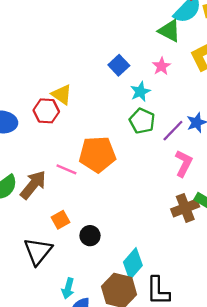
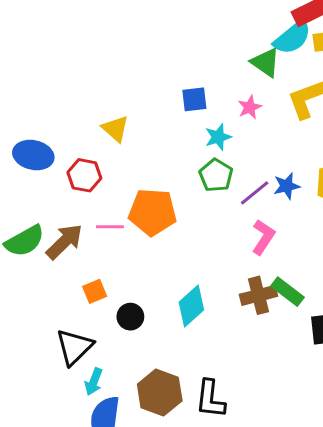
blue square: (119, 65) -> (194, 99), turned 30
red hexagon: (46, 111) -> (84, 175), moved
pink line: (66, 169) -> (110, 227), turned -30
black triangle: (38, 251) -> (74, 347), moved
cyan diamond: (133, 264) -> (191, 306), moved

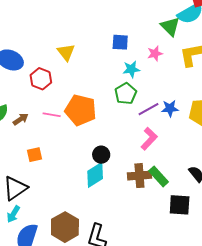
brown arrow: (64, 242) -> (21, 119), size x0.6
black circle: (130, 317) -> (101, 155), moved
cyan arrow: (94, 382) -> (13, 214), moved

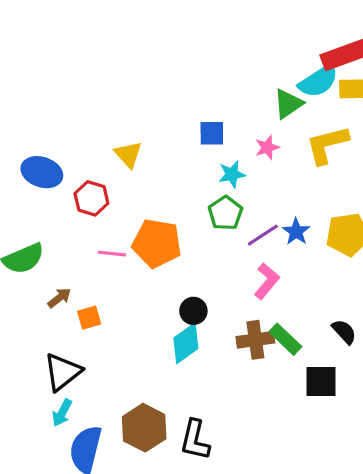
green triangle: (170, 26) -> (288, 104), turned 45
blue star: (170, 108) -> (296, 232), turned -30
brown arrow: (21, 119) -> (59, 298), moved

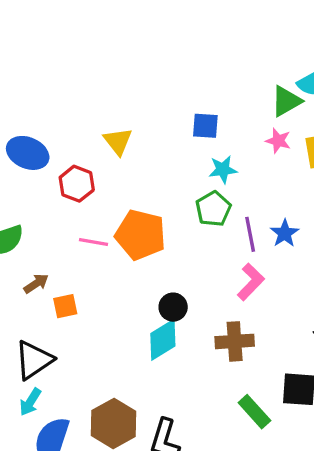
pink star: (267, 147) -> (278, 141), moved, turned 30
purple line: (263, 235) -> (250, 234), turned -72
green rectangle: (285, 339) -> (254, 412), moved

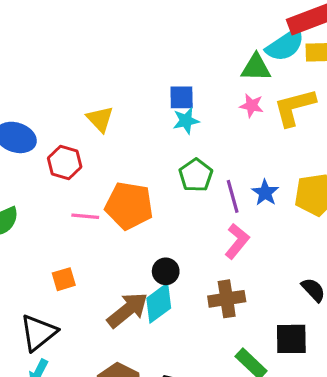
green triangle: (286, 101) -> (256, 68), turned 36
cyan star: (223, 169) -> (186, 121), moved
brown arrow: (36, 283) -> (128, 310), moved, size x1.8

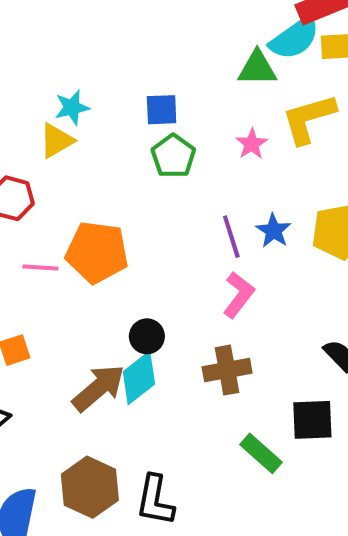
pink star: (252, 106) -> (252, 144), moved, turned 30
yellow triangle: (100, 119) -> (56, 141), turned 44
cyan star: (186, 121) -> (72, 107), moved
green pentagon: (196, 175) -> (173, 156), moved

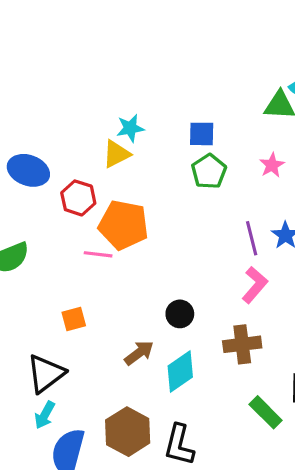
orange pentagon: (97, 252) -> (123, 225), moved
cyan diamond: (139, 378) -> (180, 371), moved
brown arrow: (99, 388) -> (139, 353), size x0.7

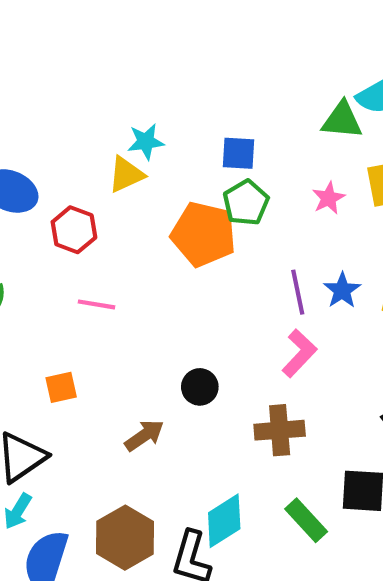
orange pentagon: (123, 225) -> (203, 234), moved
cyan diamond: (180, 371) -> (224, 521), moved

